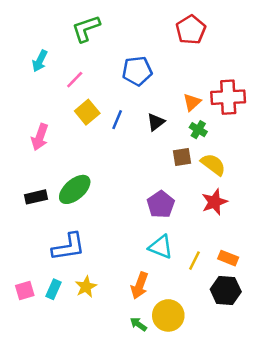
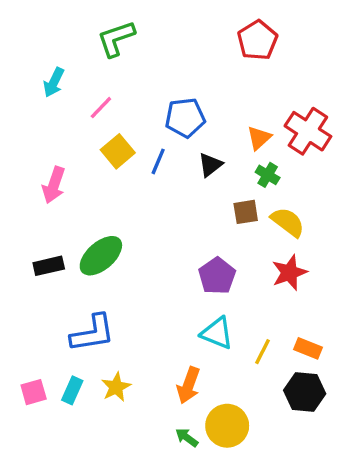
blue pentagon: (137, 71) -> (185, 118), moved
red cross: (228, 97) -> (308, 131), turned 36

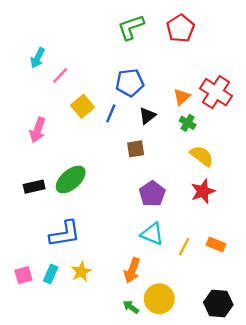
green L-shape: (116, 39) -> (131, 27), moved
pink line: (101, 108) -> (60, 76), moved
brown square: (246, 212) -> (136, 149), moved
black hexagon: (305, 392) -> (218, 303), moved

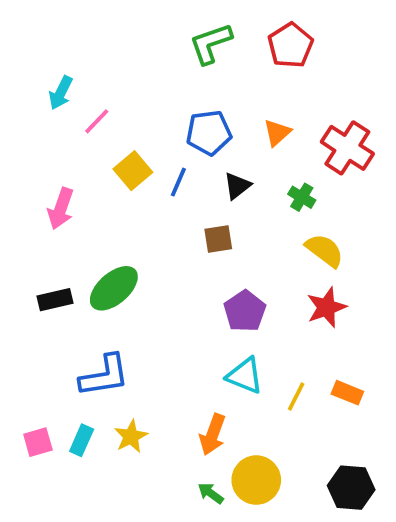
orange triangle: (182, 97) -> (277, 133), moved

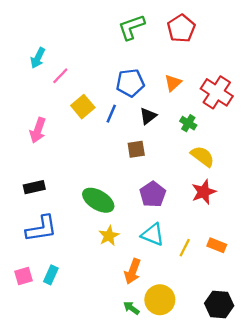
green ellipse: (114, 288) -> (98, 200), moved, turned 72
blue L-shape: (104, 376) -> (41, 229), moved
yellow star: (131, 436) -> (109, 236), moved

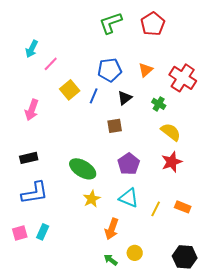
yellow circle: (160, 300) -> (135, 253), size x0.6

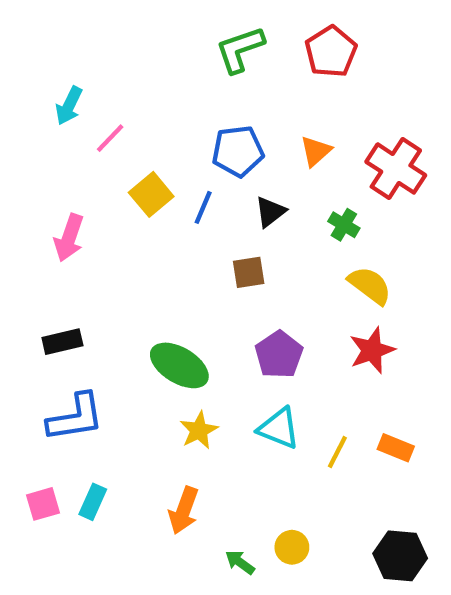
orange arrow: (112, 229) -> (184, 510), moved

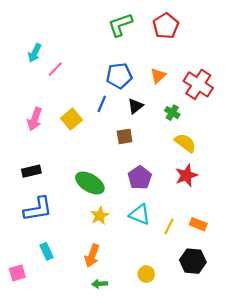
yellow square: (151, 194) -> (71, 119), moved
cyan rectangle: (93, 502) -> (47, 251), turned -49
pink square: (43, 504) -> (17, 273), moved
black hexagon: (400, 556) -> (193, 261), moved
green arrow: (240, 562) -> (100, 284), moved, turned -40

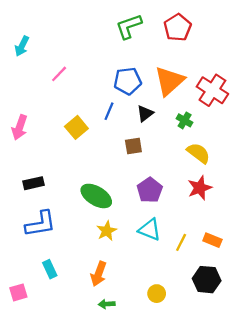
cyan arrow: (35, 53) -> (22, 46), moved
orange triangle: (158, 76) -> (169, 81), size x1.8
pink arrow: (35, 119) -> (20, 127), moved

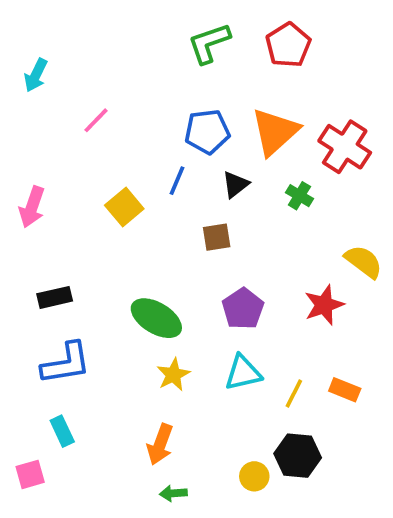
yellow semicircle: (198, 153) -> (364, 262), moved
cyan triangle: (150, 230) -> (243, 373), turned -35
cyan rectangle: (50, 269) -> (62, 431), moved
black hexagon: (207, 280) -> (298, 456), moved

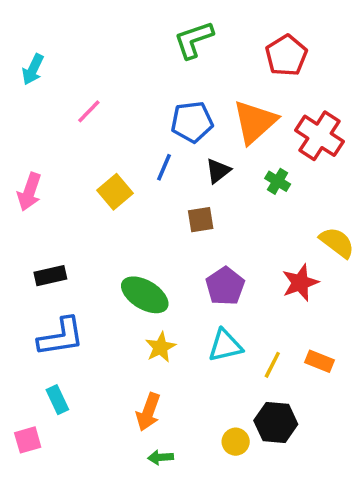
red pentagon: (288, 45) -> (286, 55), moved

